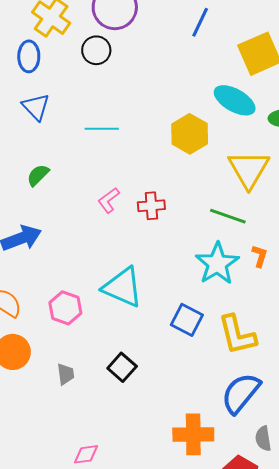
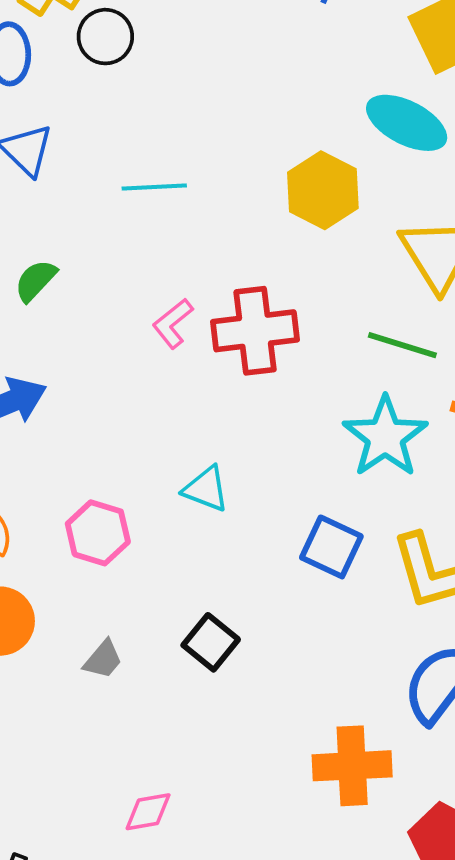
black circle: (96, 50) -> (105, 37), moved
red cross: (151, 206) -> (255, 331), size x1.6
cyan triangle: (123, 287) -> (206, 489), size x0.6
gray trapezoid: (66, 374) -> (103, 659), turned 50

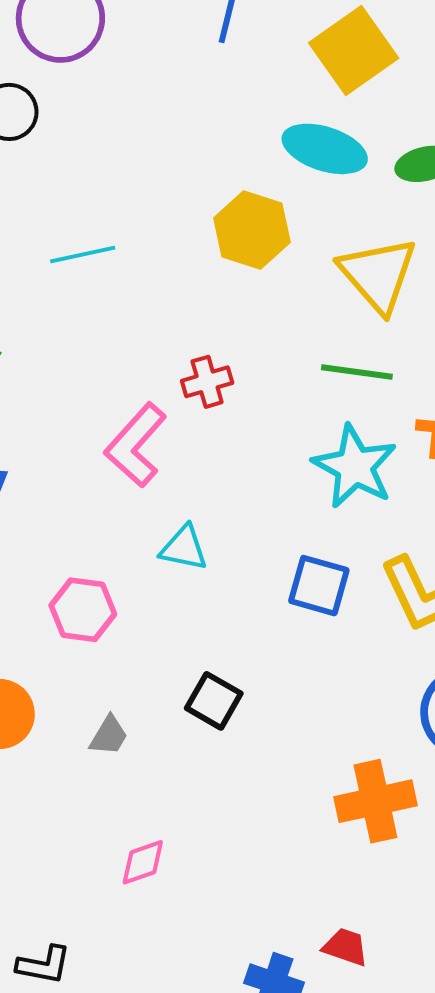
pink L-shape: (173, 323) -> (136, 445), moved, size x1.6
red cross: (255, 331) -> (207, 382), size x0.6
pink diamond: (148, 812) -> (143, 862), moved

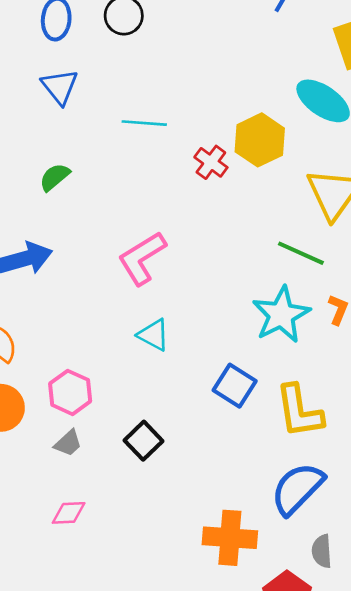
red cross: (207, 382) -> (211, 162), moved, turned 36
pink hexagon: (83, 610) -> (70, 392), moved
pink diamond: (143, 862) -> (69, 513), moved

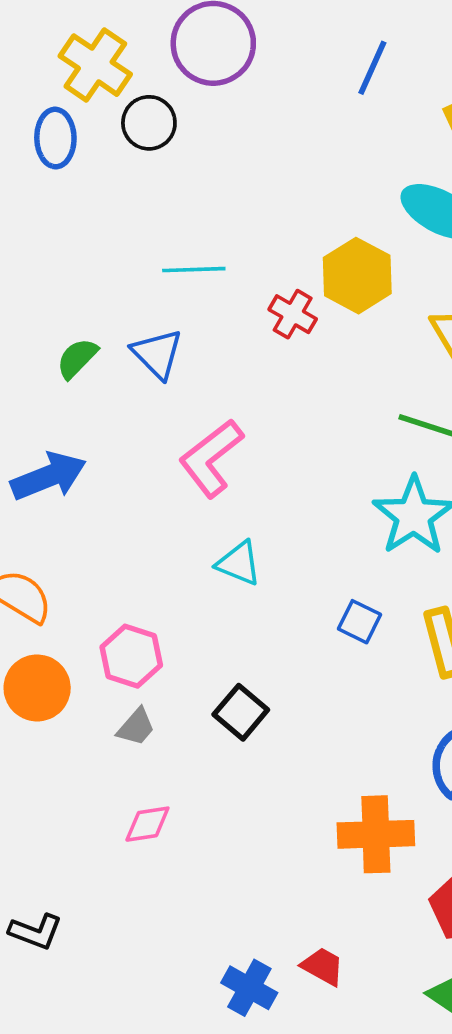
blue triangle: (60, 87) -> (157, 354), moved
blue square: (235, 386) -> (359, 622), size x0.7

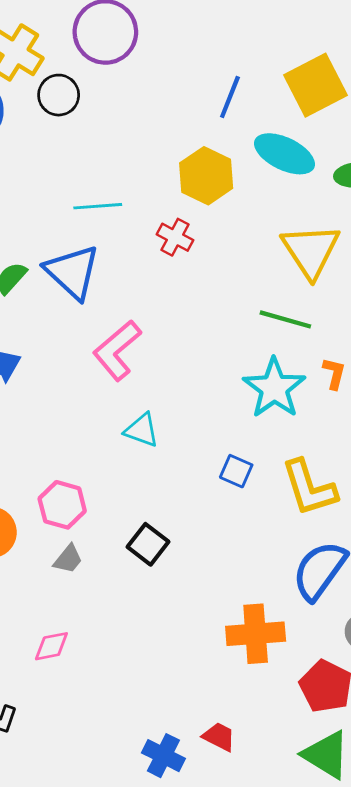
blue line: (372, 68) -> (230, 97), moved
yellow hexagon: (357, 276) -> (206, 176), moved
blue triangle: (157, 354) -> (72, 272), size x1.4
pink diamond: (147, 824) -> (51, 646), moved

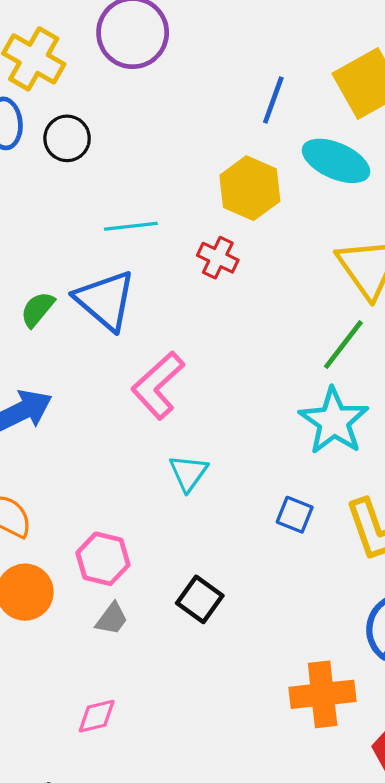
black circle: (59, 95) -> (67, 138), moved
green line: (285, 319) -> (343, 345), turned -66
cyan triangle: (142, 430) -> (188, 473), turned 48

